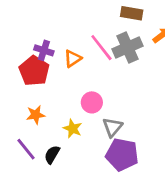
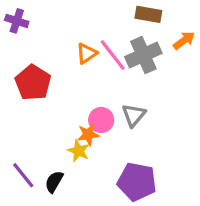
purple cross: (44, 50) -> (17, 21), moved
orange triangle: (73, 59) -> (87, 53), moved
orange star: (36, 115) -> (88, 135), moved
gray triangle: (112, 127) -> (134, 115), moved

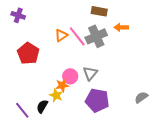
orange arrow: (184, 40) -> (121, 27), turned -144
black semicircle: (54, 182) -> (42, 106), moved
purple pentagon: (137, 182) -> (97, 100), moved

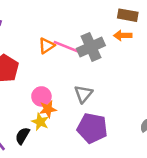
brown rectangle: (99, 11) -> (128, 15), moved
pink line: (77, 36) -> (67, 47), turned -30
pink circle: (70, 76) -> (41, 96), moved

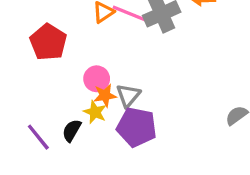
gray triangle: (83, 94) -> (128, 95), moved
purple pentagon: (92, 128) -> (137, 127), moved

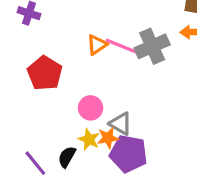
orange star: (105, 95) -> (108, 138), moved
gray triangle: (128, 95) -> (121, 124), turned -40

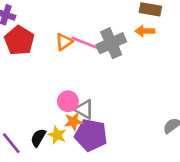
red pentagon: (45, 73) -> (19, 40), moved
pink circle: (91, 108) -> (68, 101), moved
yellow star: (89, 139) -> (57, 135), moved

